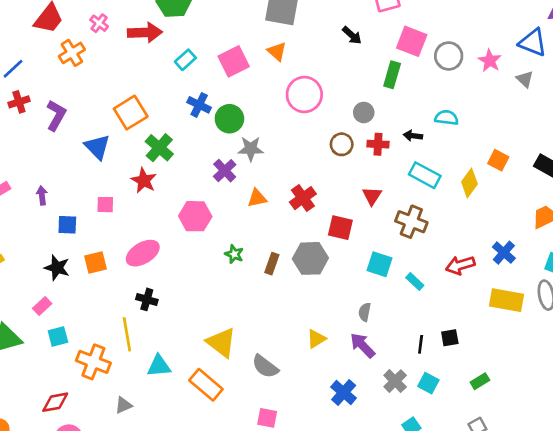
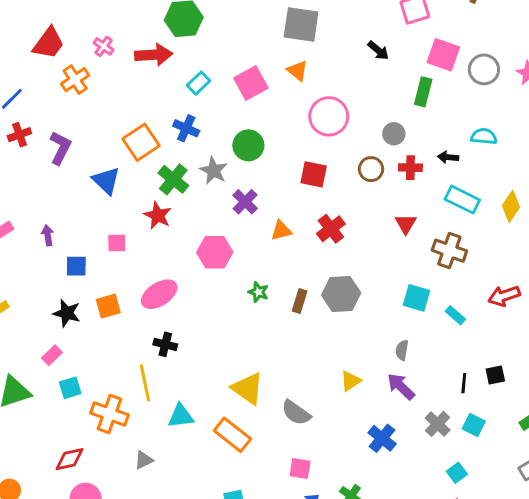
blue cross: (199, 105) -> (186, 128), moved
gray star: (251, 149) -> (214, 171), moved, turned 30
red square: (340, 228) -> (314, 174), moved

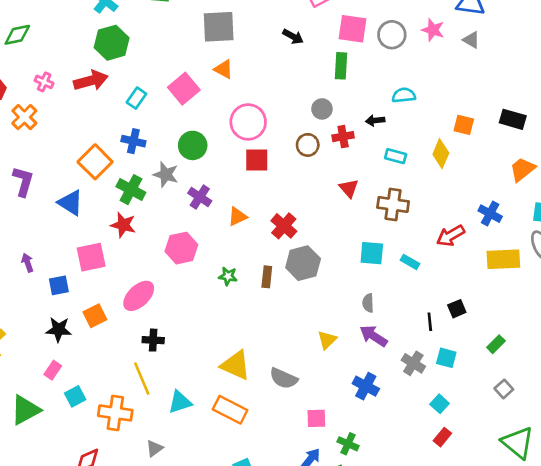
pink circle: (329, 116) -> (248, 122), moved
cyan rectangle: (462, 200) -> (396, 156), size x0.7
red cross: (331, 229) -> (284, 226), moved
pink square: (117, 243) -> (91, 257), size x1.6
pink square: (300, 469) -> (316, 418), moved

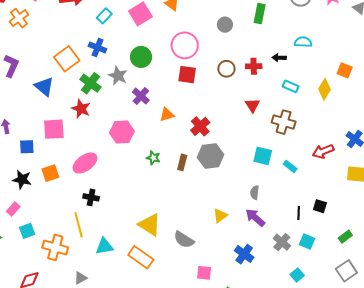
gray circle: (322, 109) -> (225, 25), moved
black square: (457, 309) -> (320, 206), turned 32
gray square: (504, 389) -> (346, 271), size x1.5

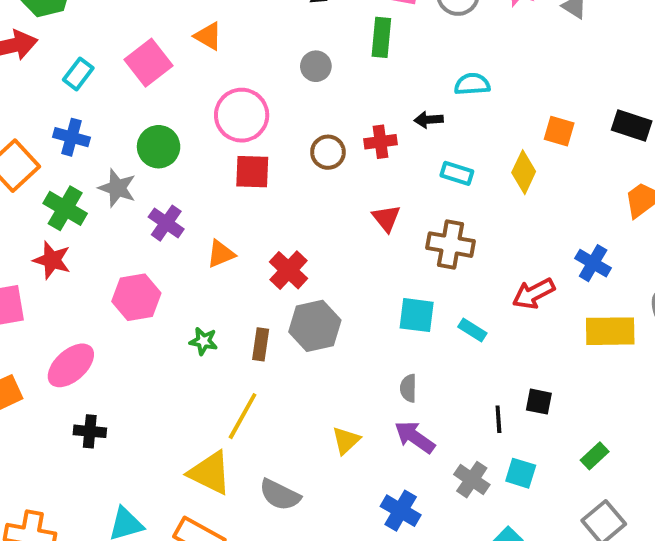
yellow line: (79, 225) -> (243, 416), moved, turned 50

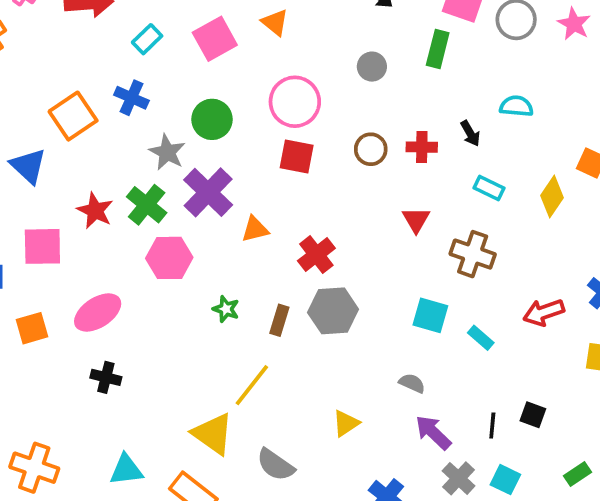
black arrow: (429, 120) -> (470, 133), turned -125
green cross: (65, 208) -> (147, 205), moved
purple cross: (166, 223) -> (208, 192), size x1.5
gray semicircle: (408, 388) -> (412, 383), turned 105
purple arrow: (415, 437) -> (433, 432), moved

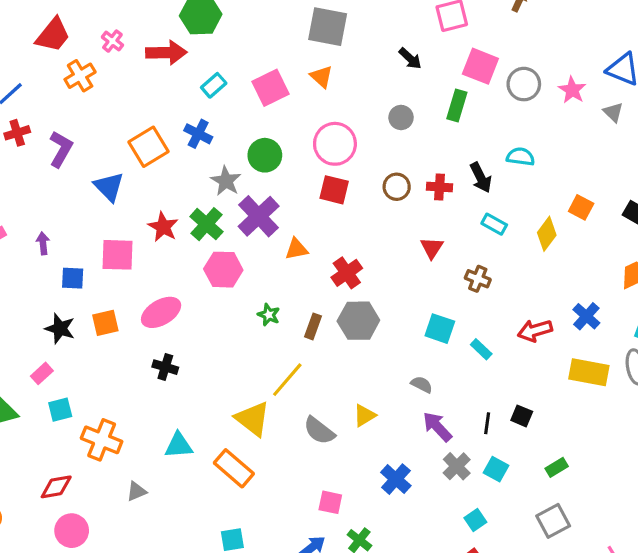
black arrow: (470, 133) -> (481, 178), size x1.4
brown cross: (473, 254) -> (478, 279), size x0.7
gray semicircle: (275, 465) -> (319, 431), moved

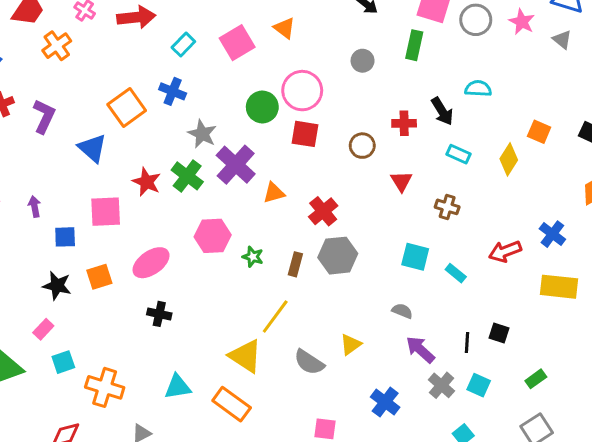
green circle: (265, 155) -> (262, 107), moved
brown circle: (397, 187) -> (362, 146), moved
pink hexagon: (223, 270) -> (213, 236), moved

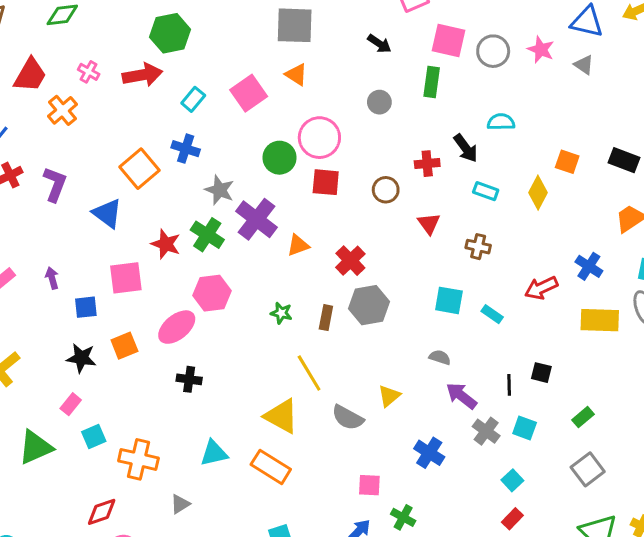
pink hexagon: (213, 236) -> (212, 293), moved
yellow line: (275, 316) -> (309, 373), turned -63

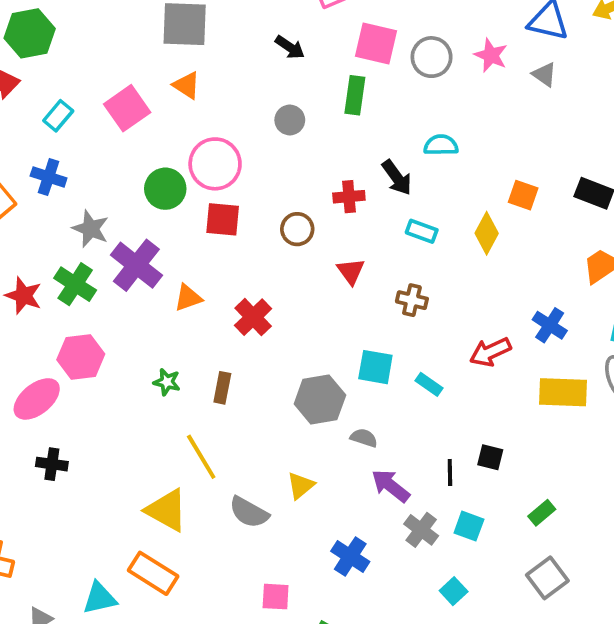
gray hexagon: (369, 305) -> (320, 399), moved
cyan triangle: (214, 453) -> (99, 598), moved

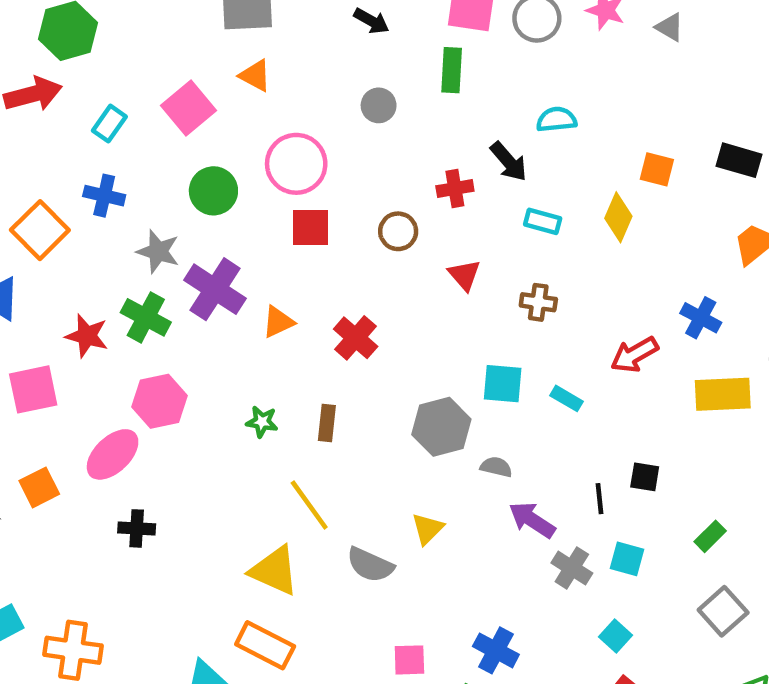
green circle: (165, 189) -> (213, 191), moved
blue cross: (350, 556) -> (496, 650), moved

